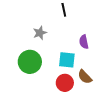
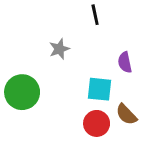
green circle: (30, 62) -> (22, 92), moved

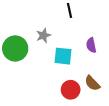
cyan square: (100, 89) -> (63, 56), moved
green circle: (22, 92) -> (15, 48), moved

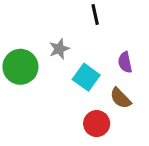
cyan square: (63, 56) -> (86, 77), turned 30
brown semicircle: (92, 83) -> (121, 98), moved

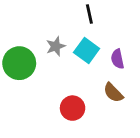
cyan square: (86, 77) -> (87, 51), moved
red circle: (97, 124) -> (73, 108), moved

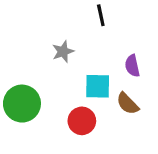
cyan square: (87, 51) -> (98, 86), moved, turned -35
green circle: (19, 63) -> (22, 104), moved

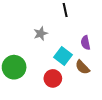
cyan square: (98, 86) -> (63, 56), turned 36

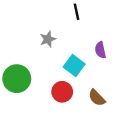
brown semicircle: (82, 67) -> (97, 98), moved

